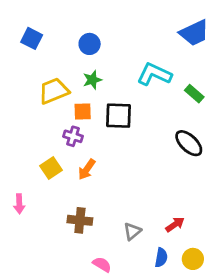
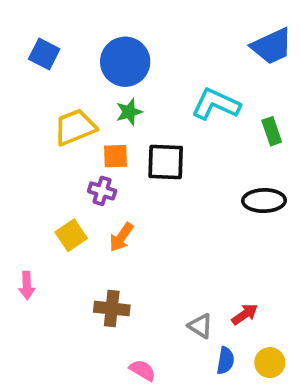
blue circle: (90, 44) -> (125, 62), size x1.6
green rectangle: (194, 94) -> (272, 131), turned 30
black ellipse: (189, 143) -> (264, 201), turned -44
gray triangle: (132, 231) -> (200, 326), moved, turned -48

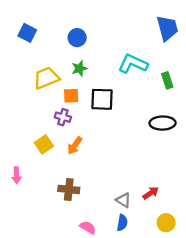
blue trapezoid: (272, 46) -> (167, 28), turned -80
blue circle: (125, 62) -> (77, 38), size x0.6
blue semicircle: (225, 361) -> (122, 223), moved

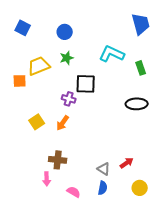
orange square: (71, 96) -> (20, 81), moved
purple cross: (63, 117) -> (69, 99), moved
pink arrow: (17, 175) -> (47, 179), moved

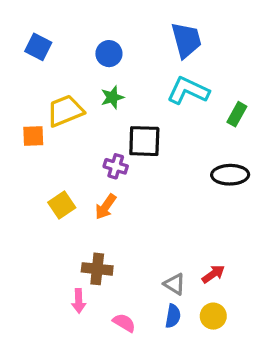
blue trapezoid: (141, 24) -> (186, 40), moved
green rectangle: (141, 68) -> (237, 114), turned 48
yellow circle: (140, 188) -> (213, 316), moved

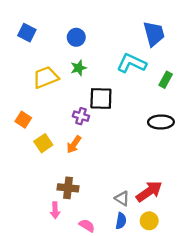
blue trapezoid: (186, 40) -> (154, 34), moved
orange square: (33, 136) -> (23, 120), moved, turned 35
red arrow: (213, 274) -> (149, 191), size x1.6

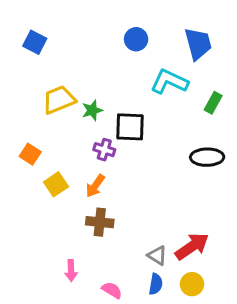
blue circle: (76, 37) -> (136, 39), moved
green star: (79, 68) -> (92, 110), moved
brown cross: (68, 188) -> (100, 222), moved

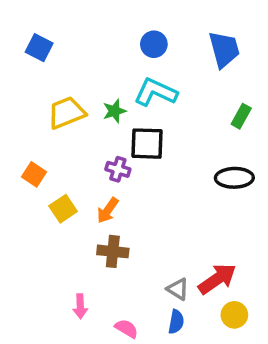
cyan L-shape: (169, 82) -> (156, 92), moved
green star: (92, 110) -> (114, 111), moved
yellow circle: (192, 284) -> (234, 315), moved

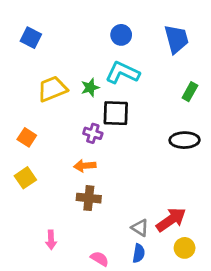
yellow square: (63, 209) -> (25, 178), moved
orange arrow: (108, 210) -> (85, 166), turned 50
pink arrow: (80, 306) -> (51, 240), moved

